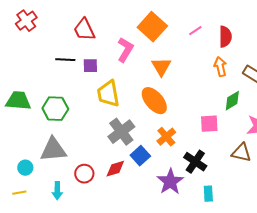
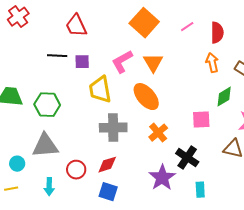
pink L-shape: (125, 50) -> (122, 62), moved, turned -150
gray cross: (121, 132) -> (113, 128), turned 36
blue square: (140, 156) -> (108, 192), moved, turned -30

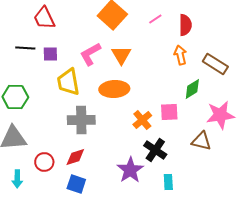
orange ellipse: (146, 97) -> (114, 89), turned -52
orange cross: (158, 133) -> (142, 120), moved

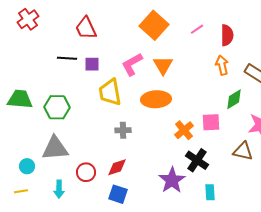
gray cross: (81, 120) -> (123, 130), size x0.6

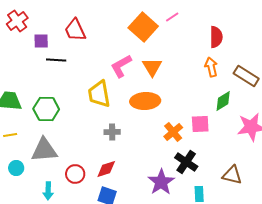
pink line: (197, 29) -> (172, 17), moved
purple square: (92, 64) -> (41, 41), moved
brown triangle: (243, 151) -> (232, 175), moved
yellow line: (21, 191) -> (10, 135), moved

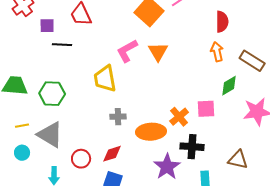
orange ellipse: (145, 101) -> (151, 132), moved
yellow line: (10, 135) -> (22, 126), moved
gray triangle: (44, 150) -> (50, 135), turned 36
black cross: (186, 162) -> (192, 147), turned -30

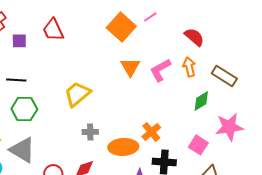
red semicircle: (222, 22) -> (194, 37), turned -50
black line: (62, 45) -> (16, 80), moved
pink L-shape: (127, 51) -> (160, 70), moved
yellow trapezoid: (105, 79) -> (77, 94), turned 60
pink square: (206, 109) -> (198, 145), moved, turned 36

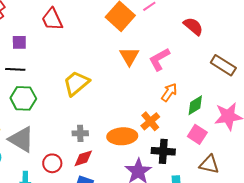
purple square: (19, 41) -> (19, 42), moved
orange arrow: (189, 67) -> (169, 92), moved, turned 48
green diamond: (201, 101) -> (195, 105), moved
gray cross: (90, 132) -> (80, 133), moved

